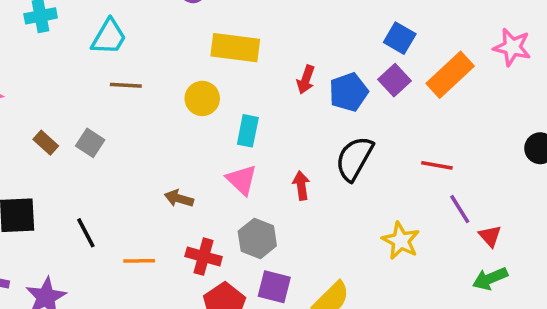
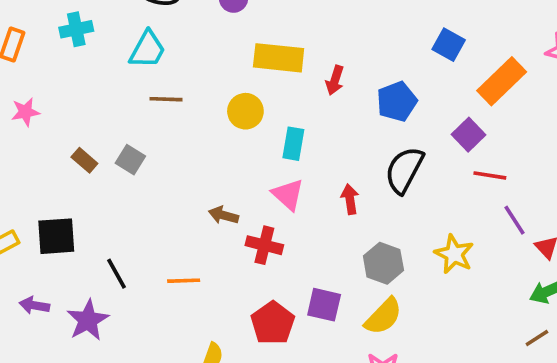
red arrow: (306, 80) -> (335, 80), moved
purple square: (394, 80) -> (468, 135), moved
black line: (86, 233) -> (117, 274), moved
gray hexagon: (257, 239) -> (383, 263), moved
red cross: (204, 257) -> (264, 245), moved

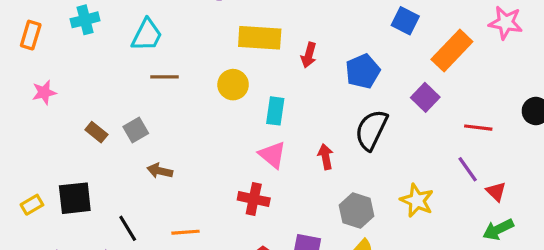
gray square: (130, 160) -> (136, 130), turned 30
red line: (490, 175) -> (478, 128), moved
brown arrow: (224, 215) -> (160, 171), moved

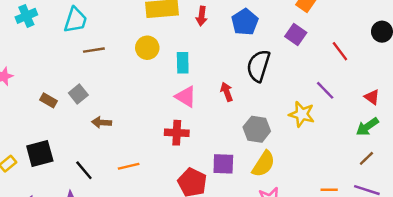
red line: (478, 128) -> (340, 51), turned 55
purple line: (468, 169) -> (325, 90), moved
red triangle: (496, 192) -> (372, 97), moved

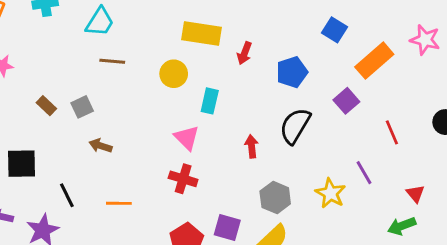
pink triangle: (186, 97) -> (187, 138), moved

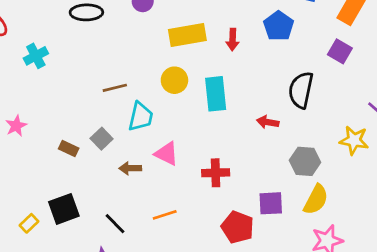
cyan trapezoid: (100, 22) -> (141, 117), moved
blue pentagon: (292, 72) -> (279, 26), moved
cyan rectangle: (210, 101) -> (216, 94), size x1.4
pink triangle: (187, 138) -> (166, 154), moved
red arrow: (252, 146) -> (268, 122), turned -55

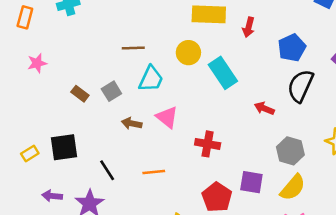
blue pentagon: (279, 26) -> (292, 48), moved
cyan rectangle: (216, 94) -> (223, 73), turned -40

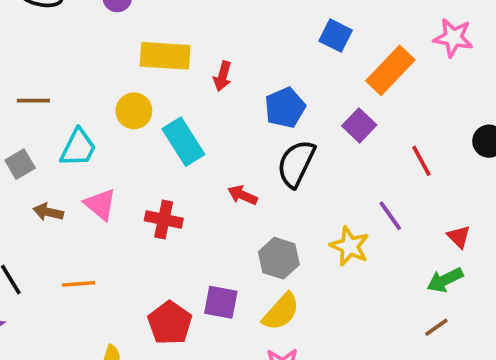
brown line: (133, 48) -> (33, 101), moved
red cross: (208, 144) -> (164, 219), moved

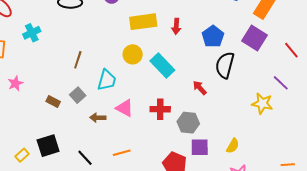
brown line: (33, 101) -> (78, 60), turned -60
purple square: (359, 125) -> (254, 38), size x1.4
red arrow: (243, 195) -> (200, 88), turned 35
gray hexagon: (279, 258) -> (188, 123), moved
yellow semicircle: (281, 312) -> (233, 146), size x0.7

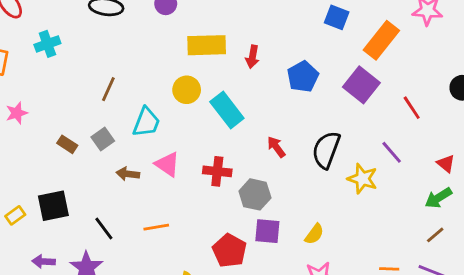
black semicircle: (225, 65) -> (326, 150), moved

